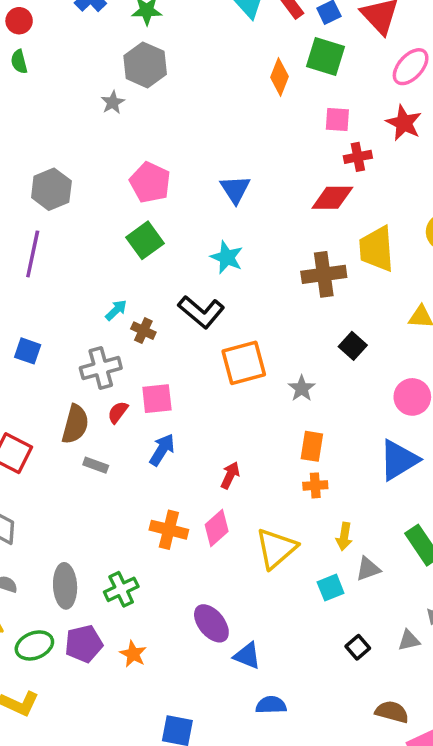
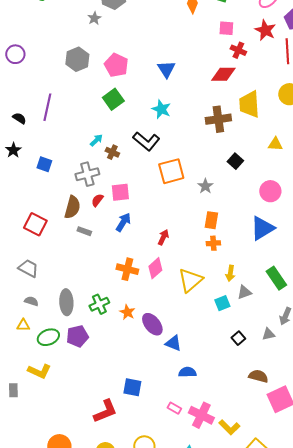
red cross: (358, 157) -> (238, 50), turned 35
gray hexagon: (51, 189) -> (77, 59), moved
orange star: (133, 654) -> (127, 312), moved

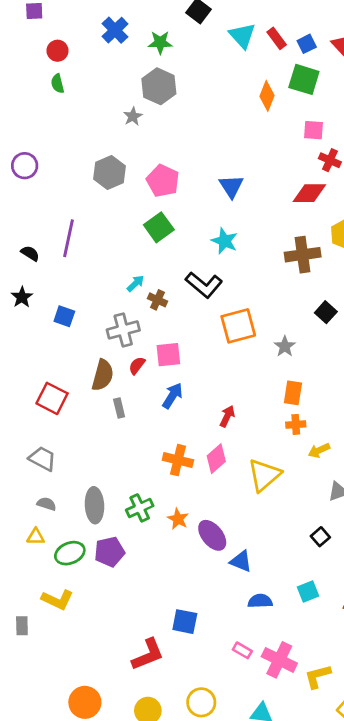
gray rectangle: (84, 231) -> (119, 408), turned 56
yellow arrow: (230, 273) -> (319, 450), moved, turned 56
cyan square: (222, 303) -> (308, 591), moved
black square: (238, 338) -> (320, 537), moved
yellow L-shape: (229, 427) -> (318, 676), turned 120

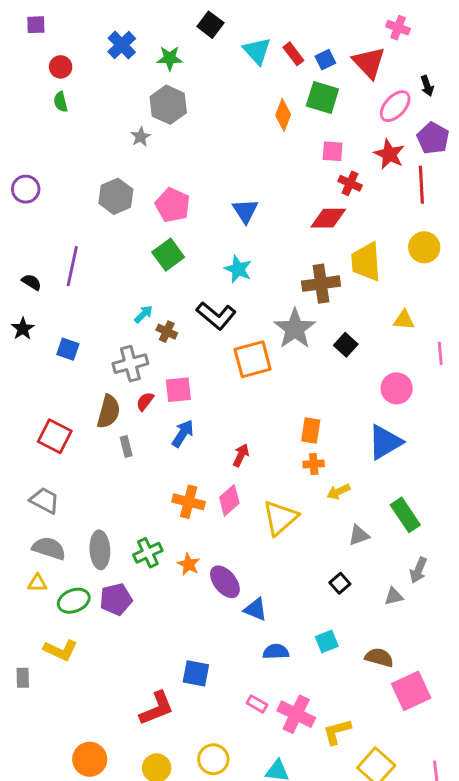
gray star: (285, 346) -> (295, 329), moved, size x1.8
gray semicircle: (47, 504) -> (49, 548), size x1.6

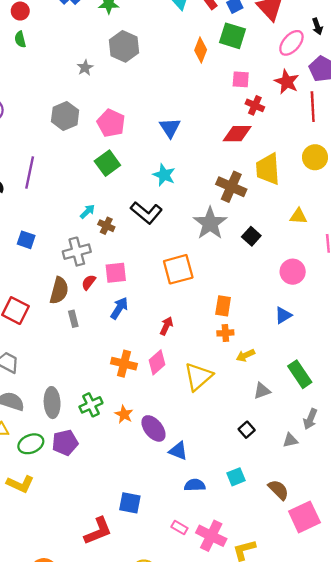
gray hexagon: (168, 105) -> (124, 46), moved
brown cross: (321, 284) -> (231, 187), turned 32
orange square: (253, 359) -> (178, 269), moved
blue triangle: (385, 442) -> (283, 315), size x0.6
brown semicircle: (379, 657) -> (278, 490), turned 30

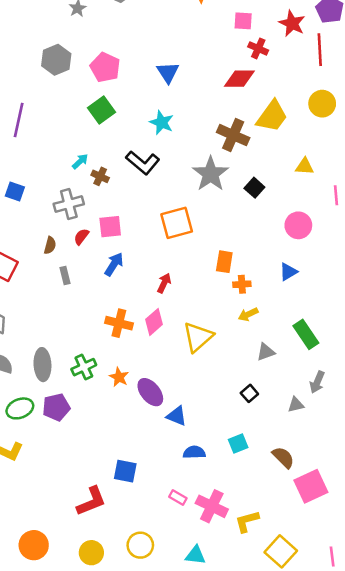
yellow trapezoid: (268, 169) -> (272, 116), turned -140
brown semicircle: (59, 291) -> (50, 245), size x0.6
orange cross: (225, 333) -> (242, 284), moved

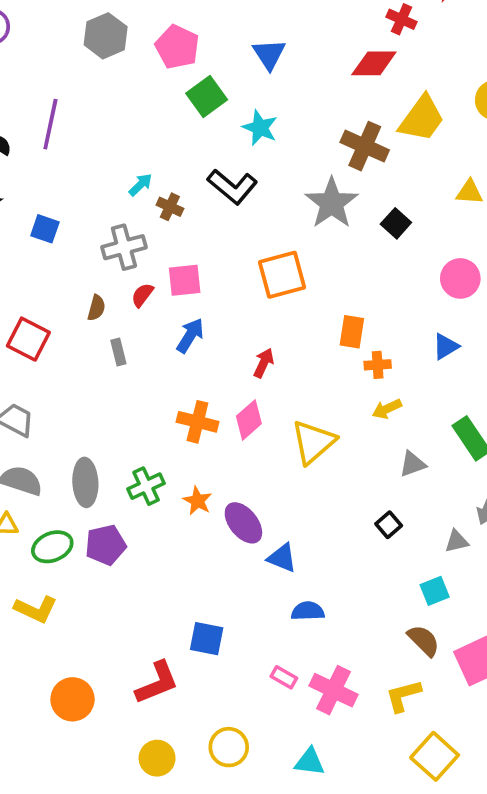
green square: (101, 110) -> (207, 96), moved
cyan square: (238, 444) -> (435, 591), moved
brown semicircle: (283, 457) -> (424, 641), moved
yellow L-shape: (247, 521) -> (403, 696), moved
orange circle: (34, 545) -> (73, 699), moved

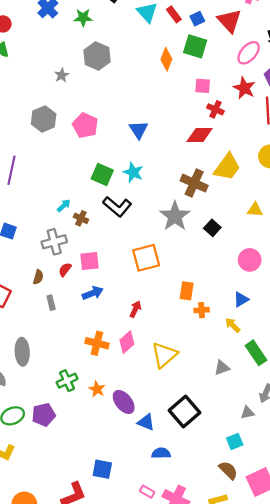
green square: (207, 96) -> (102, 175), moved, turned -30
blue arrow: (190, 335) -> (93, 293), turned 36
yellow arrow: (387, 409) -> (233, 325), moved, turned 70
gray ellipse: (85, 482) -> (22, 352), moved
black square: (389, 525) -> (184, 412), moved, size x2.0

